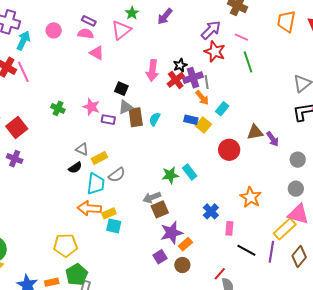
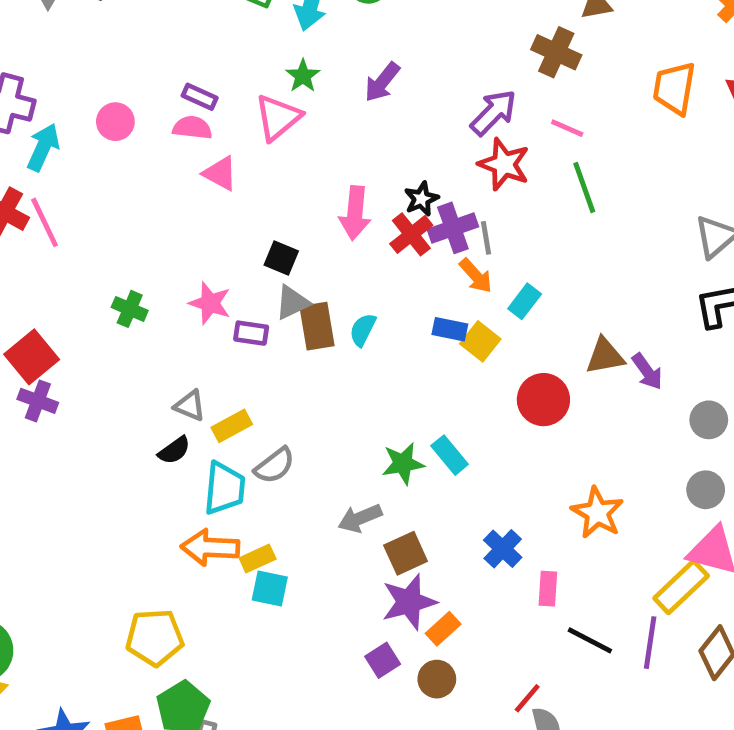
purple cross: (15, 159) -> (38, 401), moved
brown square: (160, 209) -> (406, 553), moved

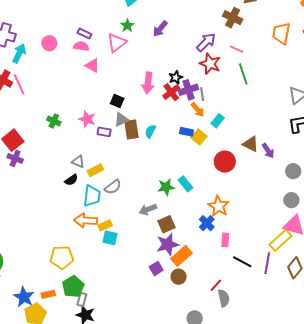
brown triangle: (605, 356) -> (251, 144), turned 36
orange star: (597, 513) -> (218, 206), moved
orange rectangle: (443, 629) -> (182, 256), size x1.5

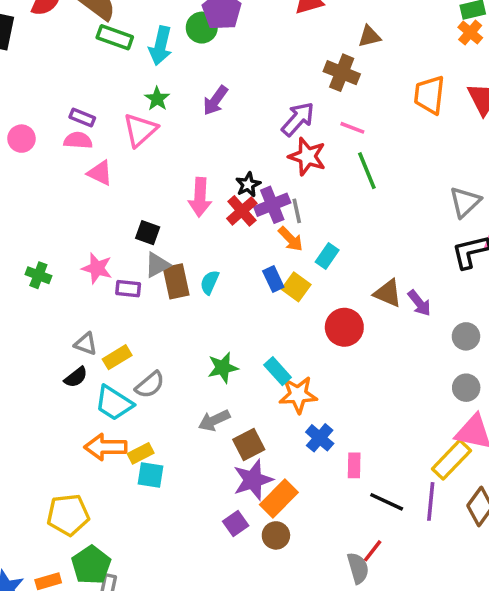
blue rectangle: (186, 132) -> (273, 279), turned 56
green star: (166, 187) -> (223, 368), moved
cyan trapezoid: (92, 196) -> (114, 403), turned 120
orange star: (218, 206) -> (298, 395), moved, turned -30
red line: (216, 285) -> (373, 551), moved

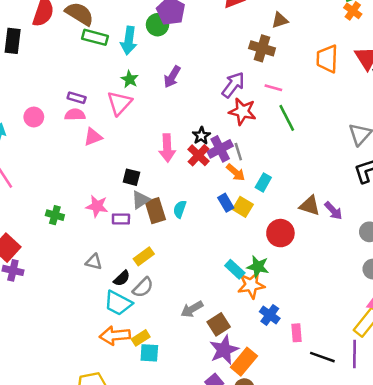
pink triangle: (100, 173) -> (93, 137), turned -42
yellow rectangle: (117, 357) -> (144, 256), moved
green star: (223, 368) -> (258, 267), moved, turned 30
black semicircle: (76, 377) -> (122, 278), moved

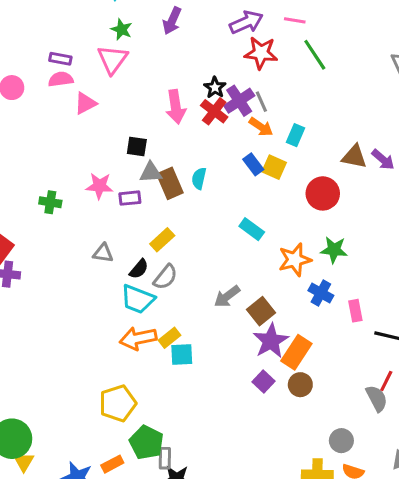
purple arrow: (233, 85) -> (246, 22), turned 36
gray triangle: (140, 200) -> (151, 172), turned 36
green star: (258, 267) -> (334, 250), moved
cyan rectangle: (235, 269) -> (252, 229), moved

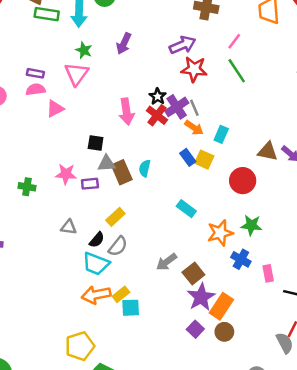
pink line: (295, 20) -> (234, 41), moved, turned -63

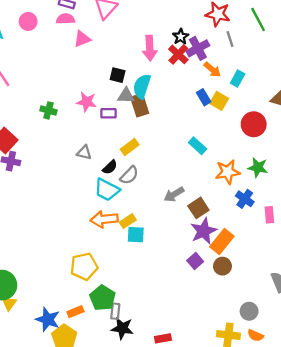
gray line: (194, 108) -> (230, 39), moved
cyan semicircle: (145, 168) -> (142, 86), moved, size x1.5

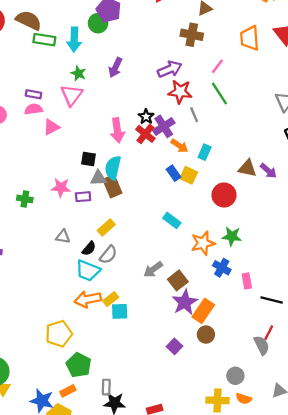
purple square: (195, 261) -> (174, 346), moved
yellow pentagon: (84, 266) -> (59, 334), moved
green pentagon: (103, 298) -> (79, 365), moved

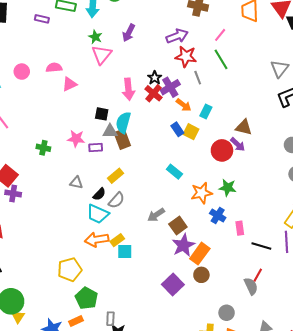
purple rectangle: (33, 94) -> (42, 19), moved
pink triangle: (72, 95) -> (102, 55), moved
purple arrow: (268, 171) -> (238, 144), moved
purple square: (174, 346) -> (173, 285), size x1.5

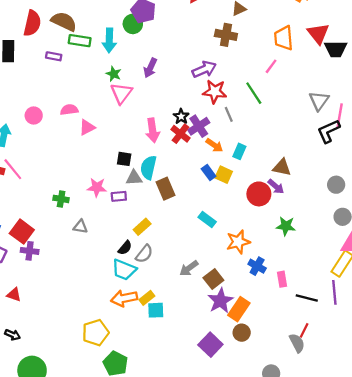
pink line: (220, 35) -> (271, 66), moved
brown rectangle: (122, 139) -> (166, 189), moved
gray triangle: (76, 183) -> (80, 227), moved
green star: (228, 188) -> (286, 226), moved

